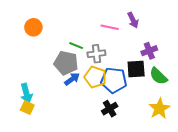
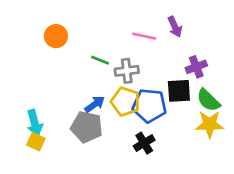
orange circle: (33, 27) -> (56, 36), moved
gray pentagon: (66, 63) -> (87, 127), moved
yellow star: (159, 109) -> (210, 124), moved, turned 30

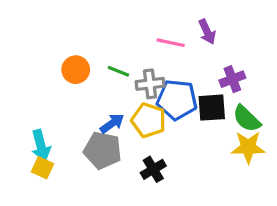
orange circle: (56, 36) -> (76, 70), moved
blue pentagon: (149, 106) -> (177, 100), moved
black cross: (144, 143) -> (153, 169), moved

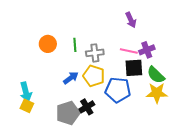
pink line: (171, 43) -> (129, 51), moved
green line: (118, 71) -> (75, 45), turned 64
blue pentagon: (177, 100) -> (118, 90), moved
gray pentagon: (103, 150) -> (68, 113), moved, turned -30
black cross: (153, 169) -> (87, 107), moved

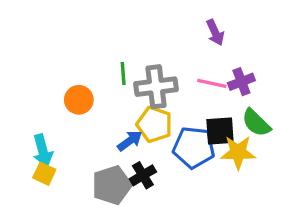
orange circle: (48, 44) -> (79, 100), moved
gray cross: (95, 53) -> (156, 87), size x1.4
black square: (134, 68) -> (220, 131), moved
blue arrow: (71, 78) -> (130, 141), moved
yellow star: (157, 93) -> (238, 152), moved

